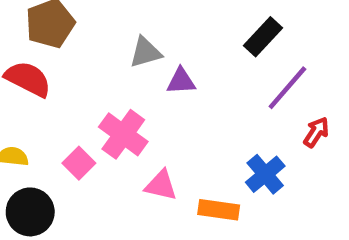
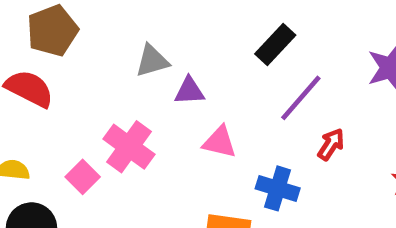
blue cross: (265, 174) -> (278, 188), turned -33
pink triangle: (161, 185) -> (220, 142), moved

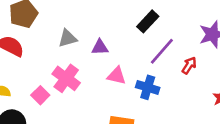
gray triangle: (152, 61) -> (67, 38), moved
red arrow: (331, 144) -> (189, 65), moved
blue cross: (278, 188) -> (148, 87), moved

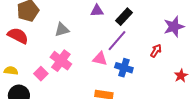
purple triangle: (100, 47) -> (97, 11), moved
purple line: (162, 51) -> (117, 41), moved

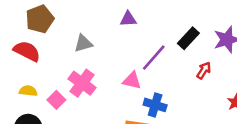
black rectangle: (124, 17) -> (188, 38), moved
blue cross: (124, 68) -> (155, 105), moved
yellow semicircle: (11, 71) -> (28, 91), moved

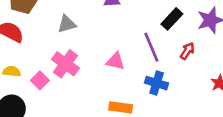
purple line: (154, 58) -> (151, 47), moved, turned -64
blue cross: (155, 105) -> (157, 83), moved

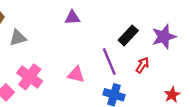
gray triangle: (67, 24) -> (18, 38), moved

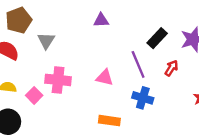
gray triangle: (18, 38) -> (46, 41), turned -42
pink cross: (30, 77) -> (58, 80), turned -30

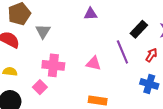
pink square: (34, 95) -> (40, 87), moved
blue cross: (143, 98) -> (149, 84), moved

